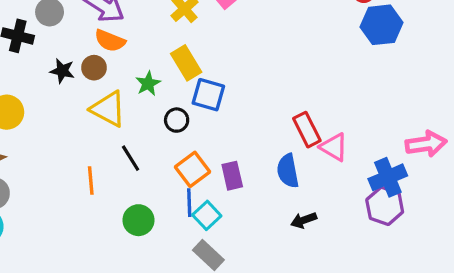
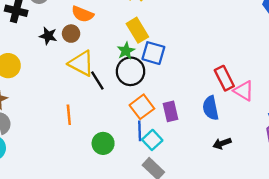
green star: (148, 84) -> (126, 51), moved
black circle: (177, 120) -> (131, 71), size x1.6
black line: (131, 158) -> (97, 80), moved

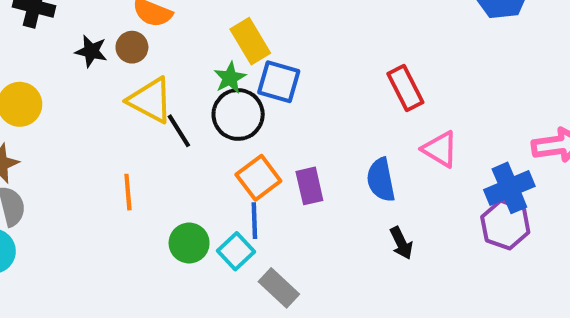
red rectangle: (224, 78) -> (405, 88), moved
cyan square: (152, 140) -> (236, 251), moved
black arrow: (222, 143) -> (401, 243), turned -96

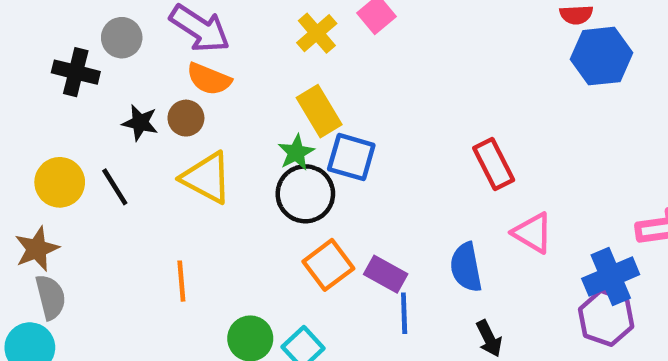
black line: (179, 131) -> (115, 187), moved
purple rectangle: (309, 186) -> (386, 274), turned -48
blue line: (254, 221) -> (404, 313), moved

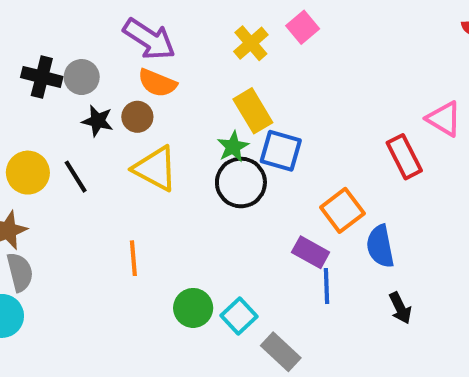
gray circle: (122, 38) -> (82, 77), moved
pink triangle: (533, 233) -> (444, 119), moved
orange square: (328, 265) -> (342, 210), moved

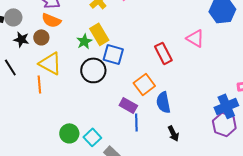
green star: (233, 147) -> (84, 41), moved
red rectangle: (404, 157) -> (163, 53), moved
orange line: (133, 258) -> (39, 84), moved

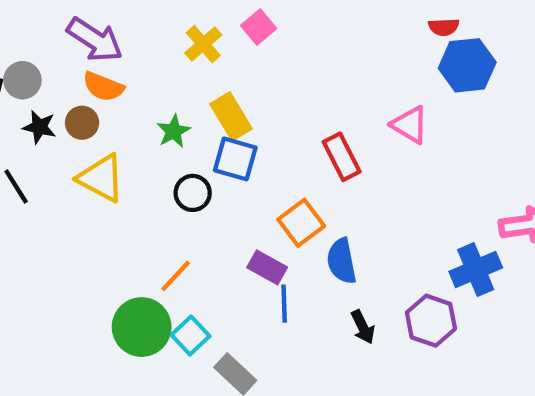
yellow rectangle: (99, 34) -> (231, 116), moved
black circle: (93, 70) -> (193, 193), size x0.7
orange line: (39, 84) -> (176, 276), moved, turned 48
purple hexagon: (224, 124) -> (431, 321), moved
green circle: (69, 133) -> (142, 327), size x1.4

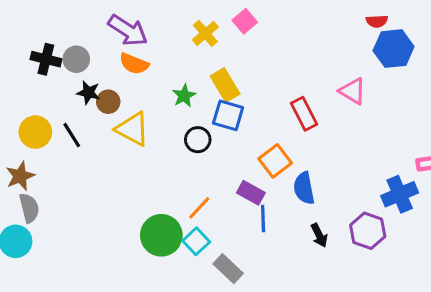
brown circle: (82, 123) -> (108, 102), moved
orange line: (176, 276) -> (199, 208), moved

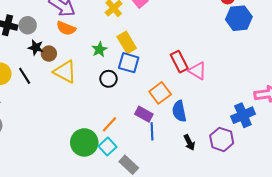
pink triangle: (353, 91) -> (197, 71), moved

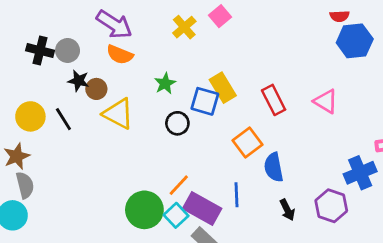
yellow rectangle: (127, 42) -> (223, 88), moved
pink triangle: (197, 71) -> (326, 101), moved
purple rectangle: (144, 114) -> (202, 208), moved, size x1.5

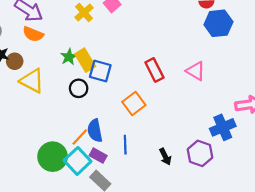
yellow rectangle: (223, 88) -> (85, 60), moved
blue semicircle: (274, 167) -> (95, 131), moved
purple rectangle: (202, 208) -> (98, 156), size x0.6
cyan square: (176, 215) -> (78, 161), size x1.4

